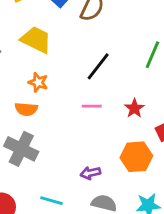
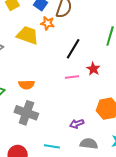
orange star: (38, 82) -> (47, 23), moved
red star: (134, 108) -> (93, 69), moved

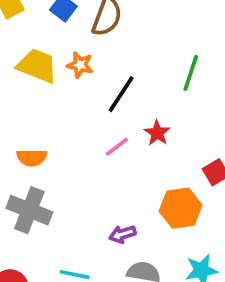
orange star: (47, 23) -> (80, 65), moved
pink line: (72, 77) -> (117, 147), turned -32

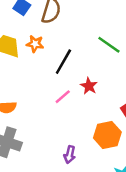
green line: (191, 73) -> (109, 45), turned -70
purple arrow: (122, 234) -> (70, 155), turned -56

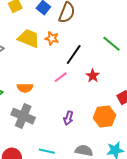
pink line: (63, 97) -> (61, 77), moved
purple arrow: (70, 155) -> (68, 118), moved

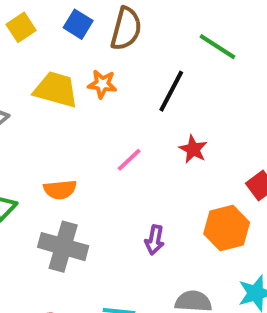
green line: (111, 44) -> (217, 47), moved
black line: (74, 54) -> (171, 91), moved

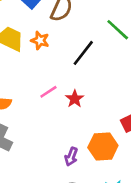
red star: (193, 149) -> (75, 99), moved
purple arrow: (155, 240) -> (71, 157), moved

